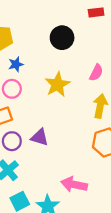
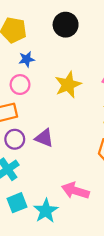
black circle: (62, 38) -> (66, 25), moved

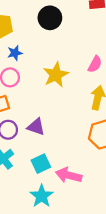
cyan square: (17, 203) -> (41, 164), moved

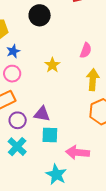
yellow star: (56, 75) -> (52, 65), size x0.7
cyan square: (41, 164) -> (50, 135), moved, turned 36

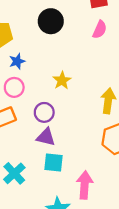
pink semicircle: (86, 50) -> (100, 30), moved
purple circle: (18, 120) -> (44, 112), moved
pink arrow: (77, 152) -> (85, 185), turned 85

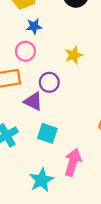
purple triangle: (46, 137) -> (33, 101), moved

